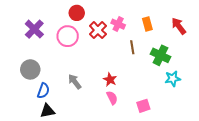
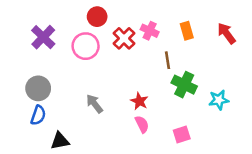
green cross: (161, 55) -> (184, 85), moved
blue semicircle: (43, 91) -> (38, 115), moved

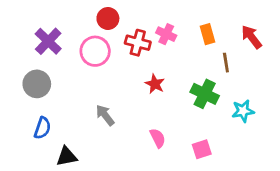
red cross: (124, 38) -> (138, 43), turned -30
brown line: (168, 60) -> (226, 63), moved
gray circle: (38, 88) -> (37, 84), moved
red star: (139, 101) -> (155, 84), moved

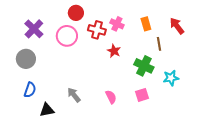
red star: (155, 84) -> (114, 51), moved
gray arrow: (105, 115) -> (74, 95), moved
pink square: (202, 149) -> (142, 95), moved

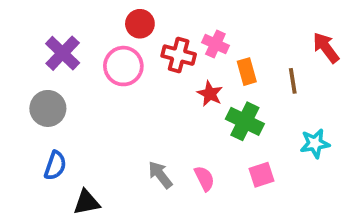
orange rectangle: (146, 24) -> (247, 72), moved
green cross: (144, 66) -> (245, 121), moved
gray arrow: (74, 95) -> (160, 175), moved

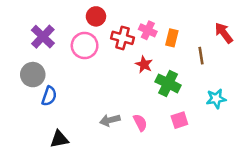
orange rectangle: (247, 72) -> (172, 38), moved, turned 30
blue semicircle: (55, 166) -> (49, 96), moved
gray arrow: (160, 175) -> (110, 120), turned -66

